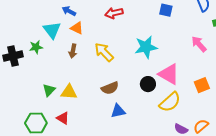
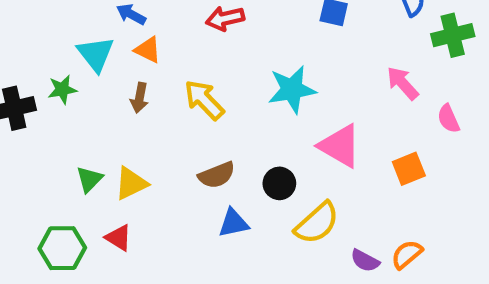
black circle: (148, 84) -> (279, 183), moved
yellow triangle: (69, 92) -> (131, 183), turned -30
yellow semicircle: (170, 102) -> (317, 223), moved

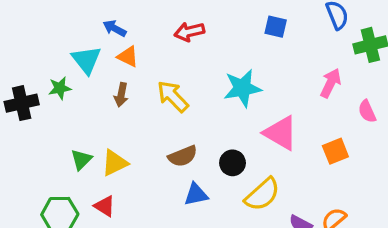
pink arrow: (403, 83) -> (331, 83), turned 68

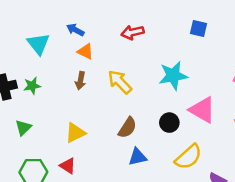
cyan triangle: (86, 60) -> (38, 44), moved
green star: (60, 88) -> (32, 86), moved
brown semicircle: (183, 156) -> (127, 128), turned -35
green triangle: (81, 160) -> (23, 128), moved
black circle: (233, 163) -> (169, 123), moved

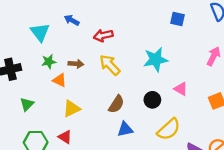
red arrow: (132, 32) -> (103, 35), moved
orange triangle: (85, 51) -> (60, 80), moved
brown arrow: (80, 81) -> (76, 64), turned -96
green star: (32, 86) -> (49, 62), moved
pink triangle: (202, 110) -> (181, 89), size x0.6

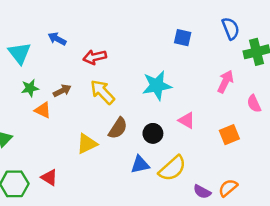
brown arrow: (76, 64) -> (62, 91), turned -32
brown semicircle: (116, 104) -> (118, 128), moved
yellow triangle: (72, 109) -> (87, 144), moved
blue triangle: (125, 129) -> (140, 164), moved

